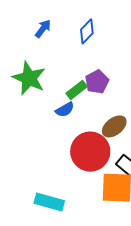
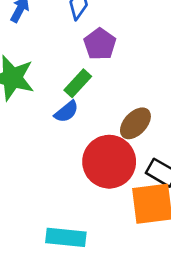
purple pentagon: (97, 82) -> (100, 44), moved

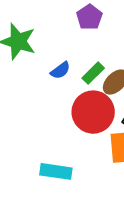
green rectangle: (78, 83) -> (93, 73), moved

